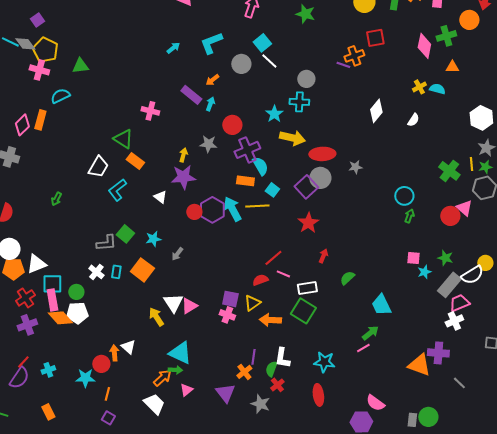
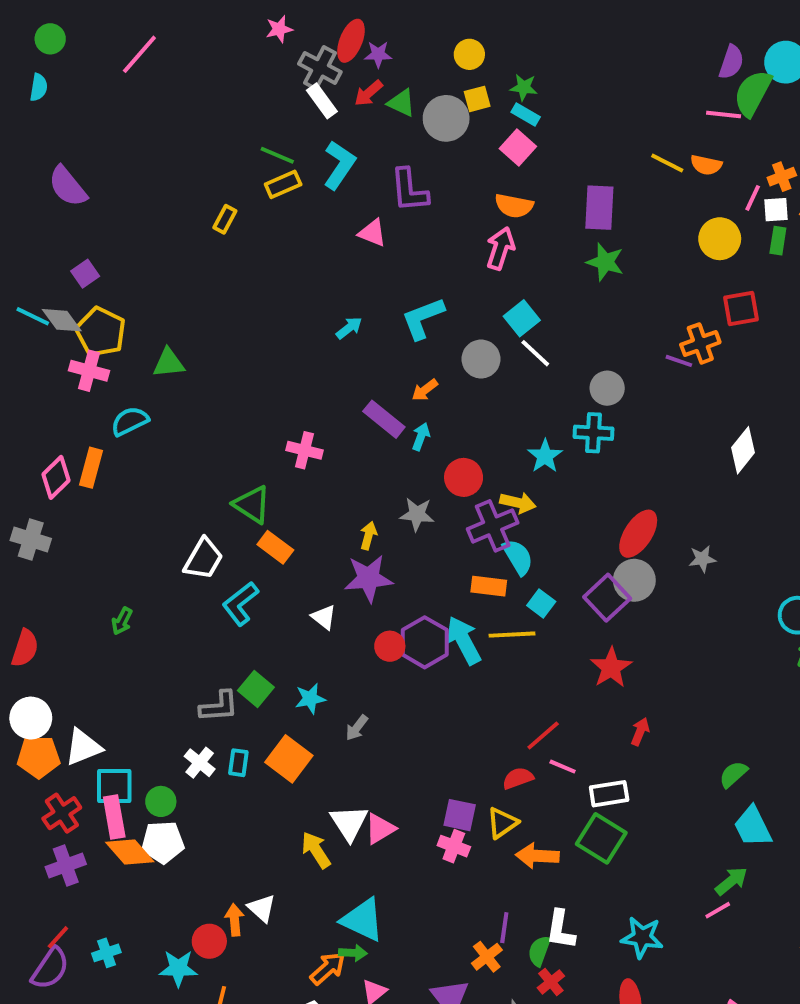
yellow arrow: (292, 138) -> (518, 503), moved, size x0.7
red ellipse: (322, 154) -> (638, 534), turned -55
green semicircle: (347, 278) -> (733, 774), moved

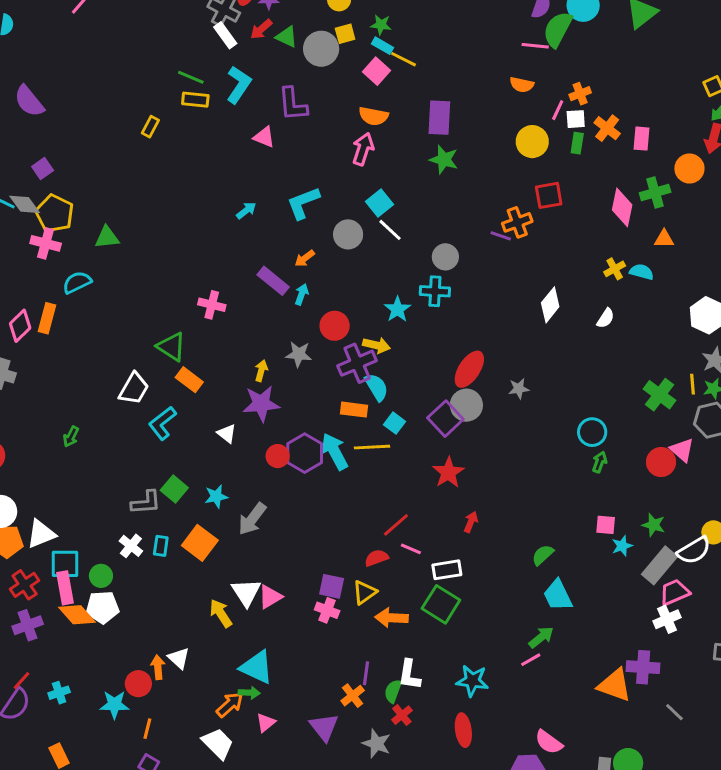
yellow line: (667, 163) -> (403, 59), moved
yellow rectangle: (283, 184) -> (195, 100), turned 30
gray arrow: (357, 728) -> (252, 519), size x1.6

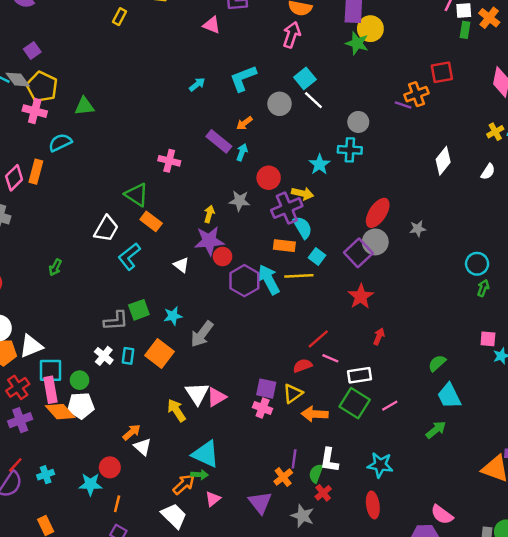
yellow circle: (532, 142) -> (370, 29), moved
red circle: (278, 456) -> (223, 257), moved
green square: (174, 489) -> (139, 310), turned 30
pink line: (531, 660) -> (390, 406), moved
orange arrow: (158, 667) -> (132, 432), moved, turned 54

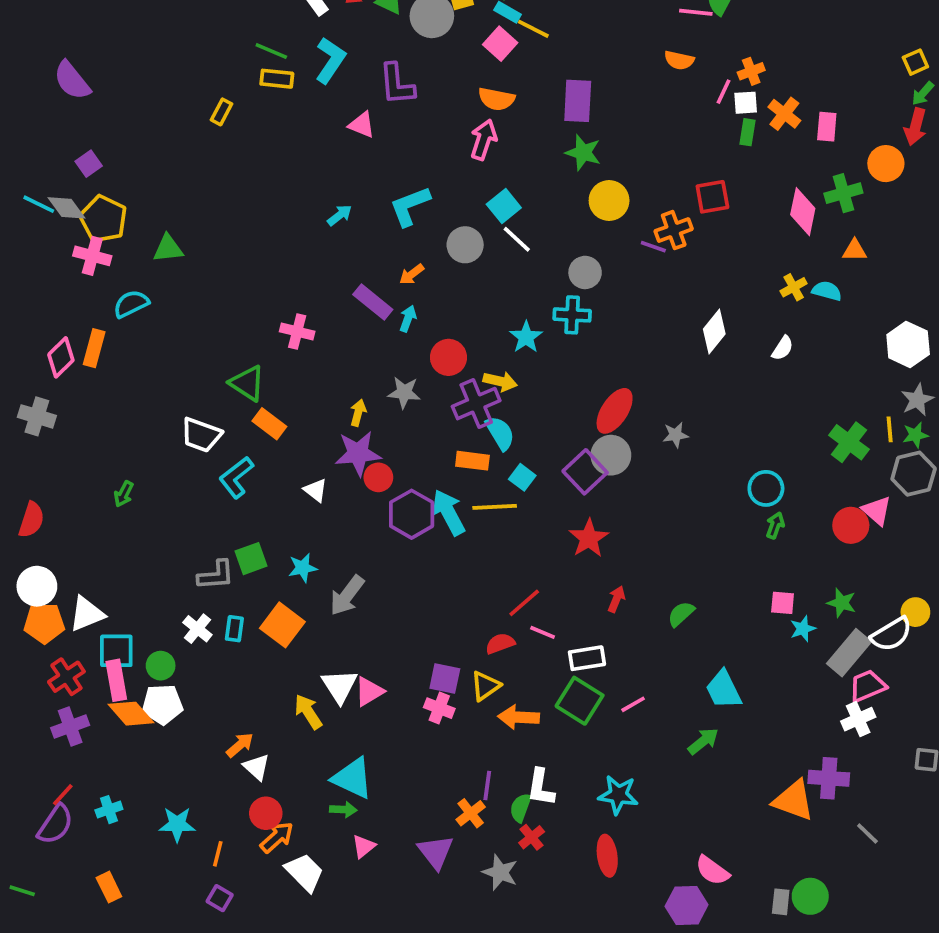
yellow circle: (370, 29) -> (609, 200), moved
white trapezoid: (106, 229) -> (201, 435), turned 80
green semicircle: (437, 363) -> (681, 614), moved
red circle: (110, 467) -> (266, 813), moved
orange arrow: (184, 484) -> (277, 837), moved

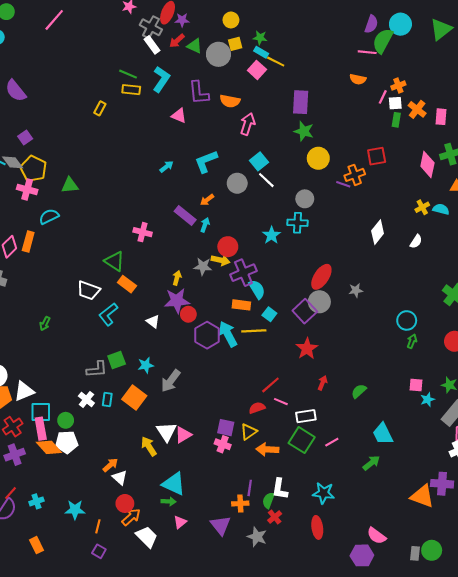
orange semicircle: (496, 99) -> (230, 101), moved
yellow arrow: (500, 381) -> (221, 260), moved
orange cross: (471, 813) -> (240, 503), turned 35

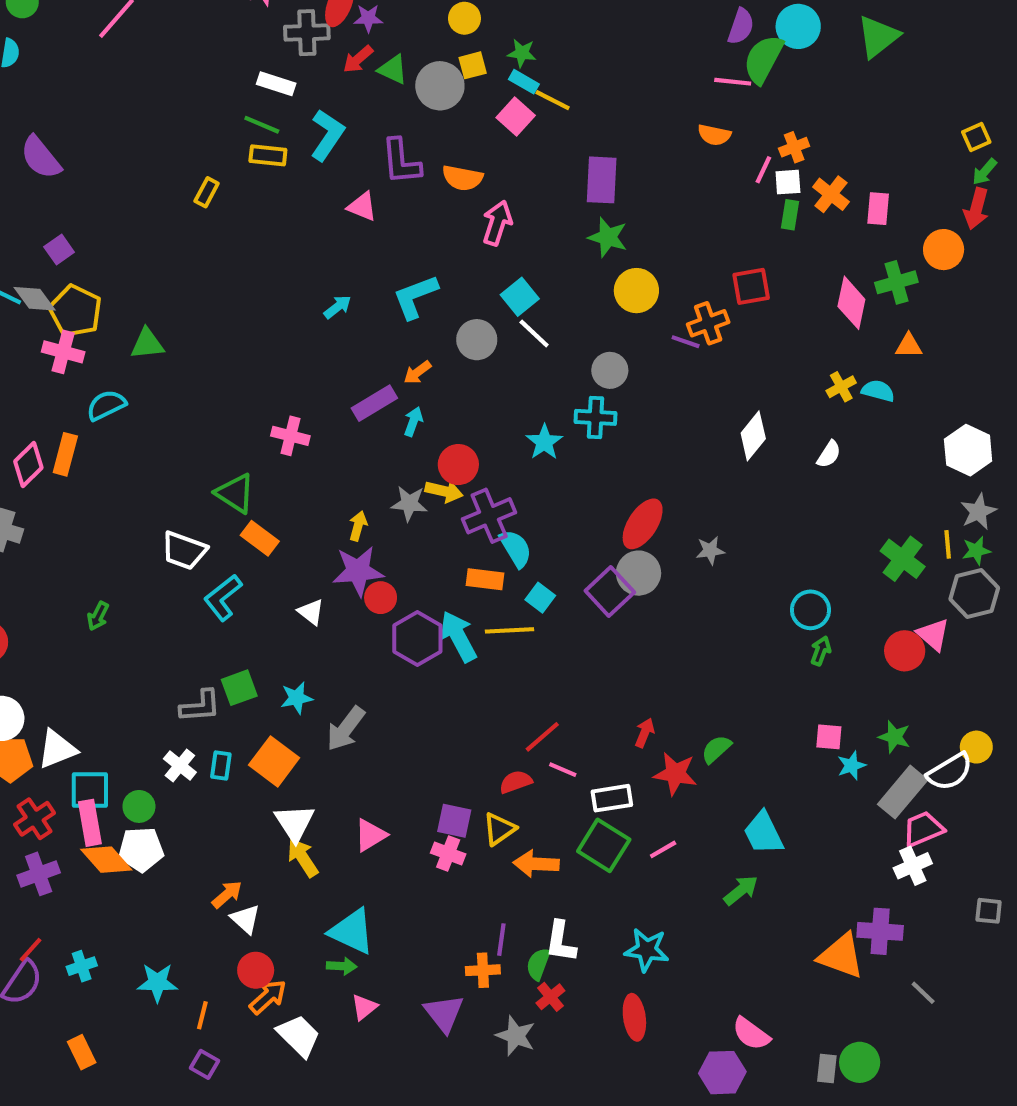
gray cross: (151, 27) -> (307, 33), turned -30
white rectangle: (152, 45) -> (276, 84), moved, turned -36
purple rectangle: (185, 215) -> (374, 403), turned -70
red star: (307, 349) -> (675, 774), moved, turned -30
white triangle: (166, 432) -> (295, 823), moved

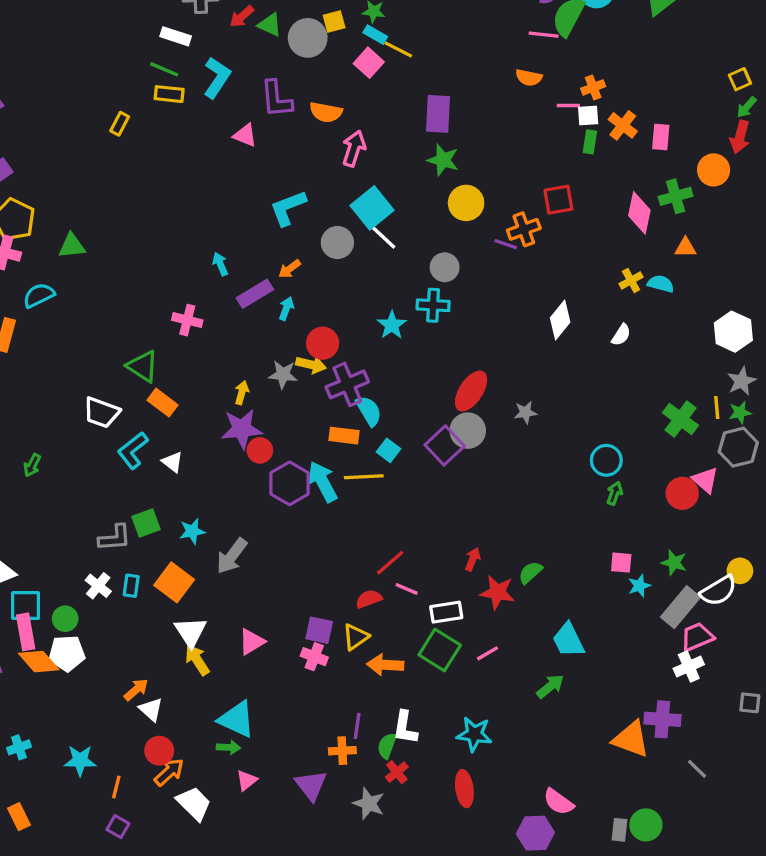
pink line: (763, 170) -> (568, 106), turned 65
cyan square: (520, 297) -> (372, 208), size x1.4
cyan arrow: (338, 307) -> (220, 264), moved, turned -75
white triangle: (311, 612) -> (172, 462), moved

